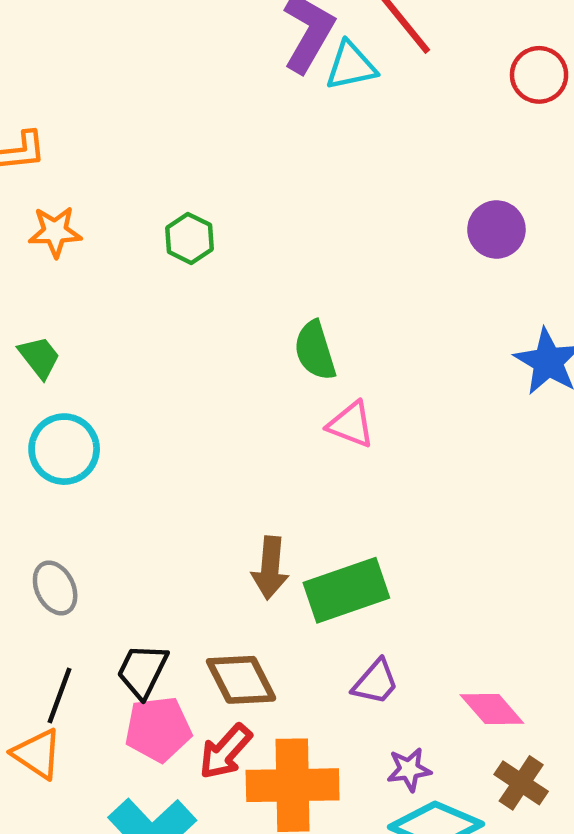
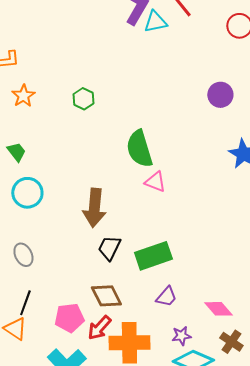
orange star: (55, 232) -> (23, 96), turned -30
green semicircle: (315, 350) -> (139, 149), size x1.4
brown arrow: (270, 568) -> (94, 208), moved, size x1.4
black trapezoid: (142, 671) -> (109, 248), moved

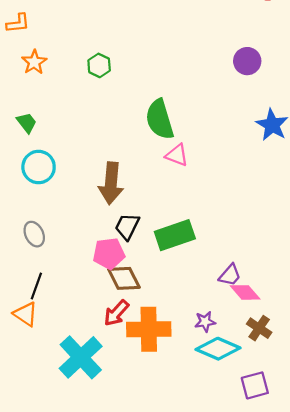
purple trapezoid: (166, 297) -> (230, 275), moved
pink pentagon: (69, 318) -> (109, 254), moved

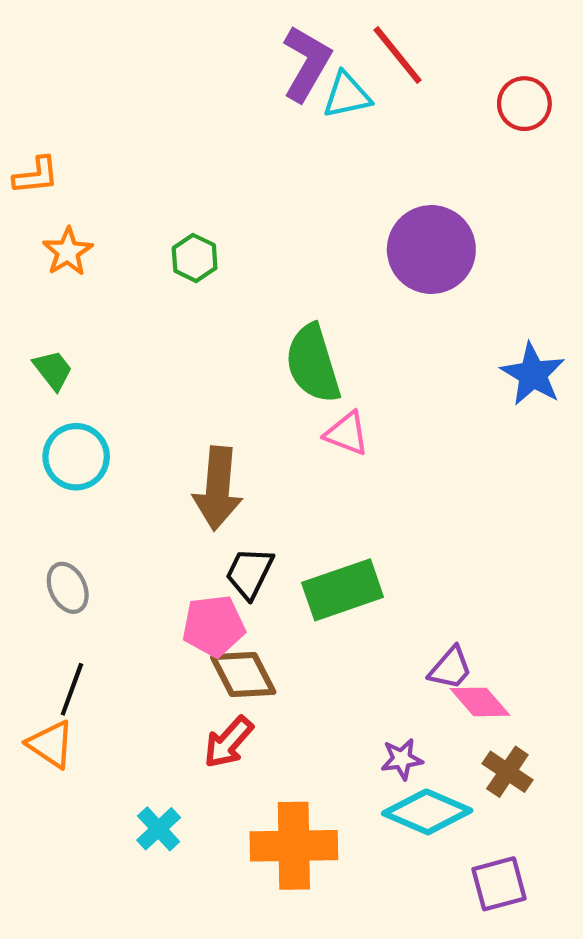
purple circle: (247, 61) -> (431, 249), moved, size x1.6
orange cross: (149, 329) -> (294, 846), moved
cyan cross: (81, 357) -> (159, 829), size x0.5

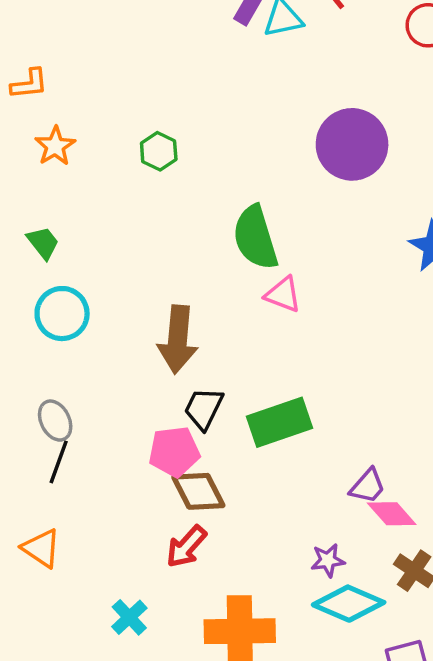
black line: (72, 689) -> (59, 462), moved

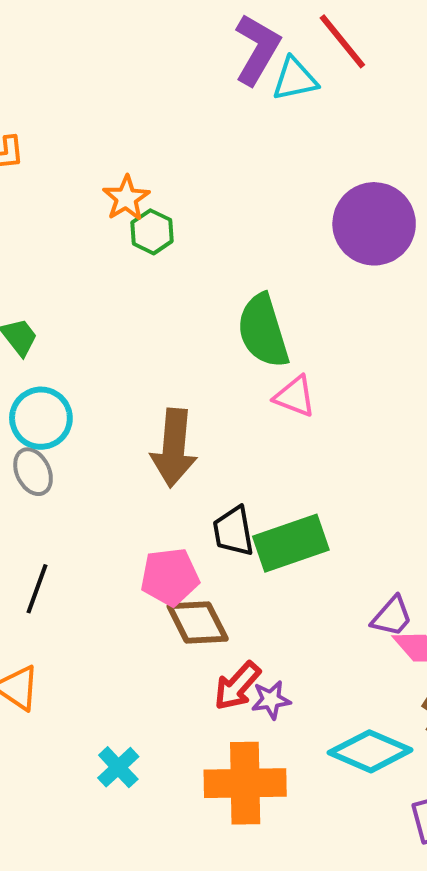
orange star: (55, 146) -> (126, 198), moved
black trapezoid: (204, 408) -> (233, 531), moved, turned -36
gray ellipse: (55, 421) -> (33, 472), moved
red arrow: (186, 547) -> (237, 686), moved
purple star: (328, 560) -> (271, 700), moved

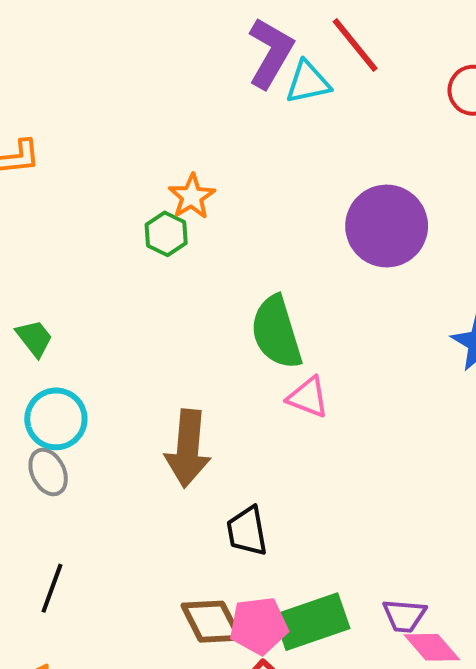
orange star: (126, 198) -> (192, 196), moved
green rectangle: (291, 543) -> (312, 622), moved
pink pentagon: (170, 577) -> (259, 626), moved
purple trapezoid: (392, 616) -> (404, 616), turned 54

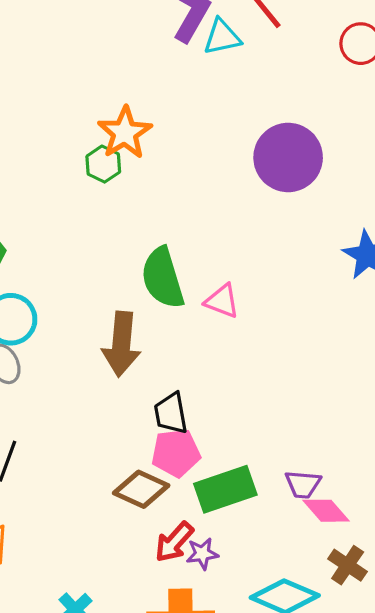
orange star: (192, 196) -> (125, 133), size x1.4
green semicircle: (276, 332) -> (163, 278), moved
brown diamond: (211, 622) -> (141, 489), turned -38
pink pentagon: (259, 626) -> (176, 453), moved

